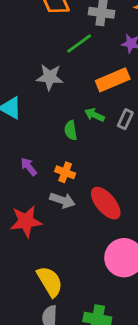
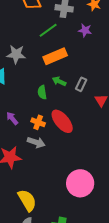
gray star: (50, 77) -> (16, 54), moved
orange rectangle: (113, 80) -> (55, 56), moved
red ellipse: (106, 203) -> (62, 121), moved

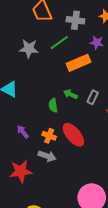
gray star: (16, 54) -> (29, 49), moved
orange rectangle: (55, 56) -> (78, 63), moved

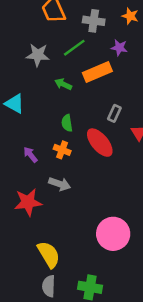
green arrow: (70, 94) -> (63, 84), moved
red ellipse: (73, 135) -> (100, 143), moved
orange cross: (49, 136) -> (62, 150), moved

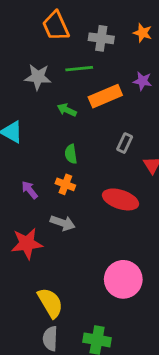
green line: (74, 48) -> (79, 69), turned 30
purple star: (119, 48) -> (143, 81), moved
red ellipse: (100, 143) -> (120, 199), moved, turned -32

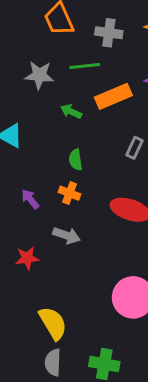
red star: (27, 244) -> (27, 258), size x0.7

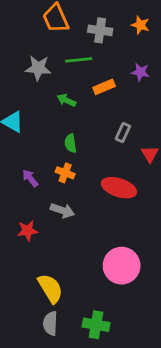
orange rectangle: (113, 96) -> (104, 87), size x0.7

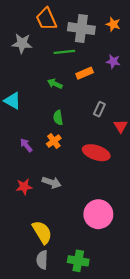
gray cross: (100, 30) -> (81, 29), size x1.4
gray star: (38, 68) -> (22, 43), moved
orange cross: (65, 173) -> (54, 141), turned 32
gray arrow: (62, 210) -> (52, 182), moved

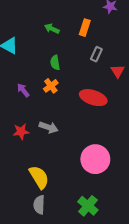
orange rectangle: (85, 73) -> (85, 28), moved, turned -49
green cross: (78, 261) -> (88, 206), moved, turned 30

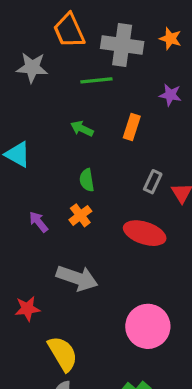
gray rectangle: (96, 54) -> (153, 182), moved
gray arrow: (49, 127) -> (77, 278), size x1.4
red star: (21, 132) -> (27, 309), moved

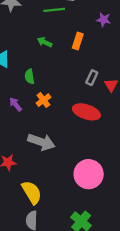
green semicircle: (87, 180) -> (30, 76), moved

